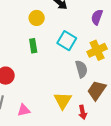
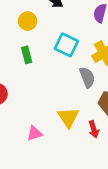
pink triangle: (24, 110) -> (35, 133), moved

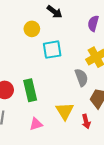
cyan square: (66, 45) -> (52, 50), moved, turned -36
green rectangle: (27, 55) -> (30, 90), moved, size x1.5

